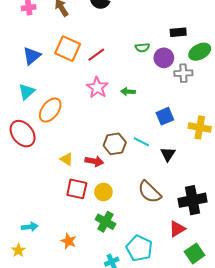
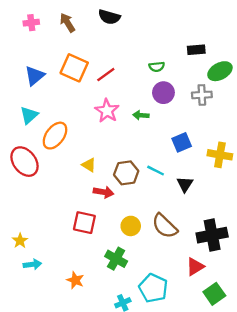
purple circle: (164, 58) -> (163, 93), moved
yellow triangle: (67, 159) -> (89, 165), moved
yellow circle: (103, 192) -> (131, 226), moved
yellow star: (18, 250) -> (20, 241), moved

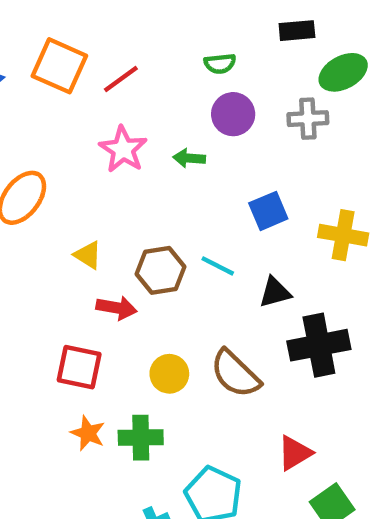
black triangle: (185, 184) -> (275, 292), turned 42
black cross: (212, 235) -> (319, 345), moved
green cross: (116, 259) -> (141, 438), turned -30
orange star: (75, 280) -> (88, 433), moved

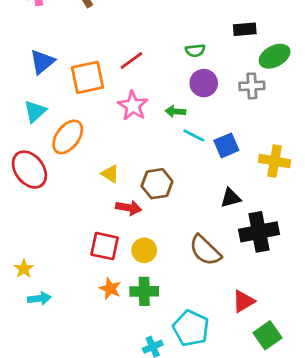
orange square: (59, 66) -> (88, 77), moved, turned -36
cyan line: (218, 266) -> (194, 136), moved
yellow circle: (169, 374) -> (144, 250), moved

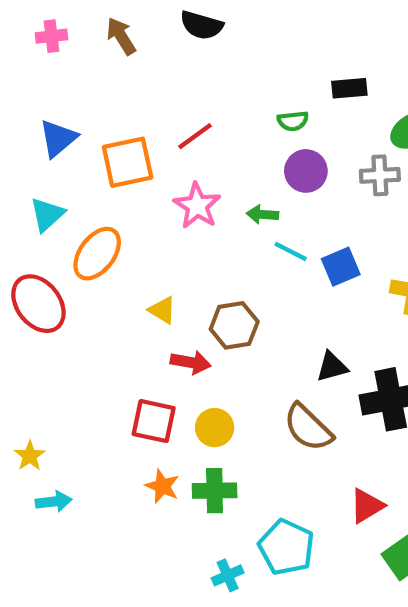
black rectangle: (245, 29) -> (349, 88), moved
black triangle: (231, 198) -> (332, 367), moved

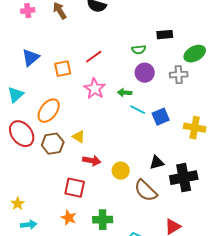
orange square: (128, 162) -> (63, 69), size x0.7
cyan triangle: (47, 214) -> (16, 95), moved
brown hexagon: (234, 325) -> (53, 144), moved
yellow circle: (215, 428) -> (121, 171), moved
orange star: (162, 486) -> (69, 218), moved

